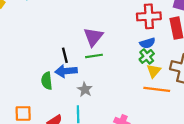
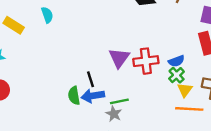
red cross: (149, 16) -> (146, 61), moved
green line: (94, 56) -> (119, 101), moved
green semicircle: (47, 81) -> (74, 96), moved

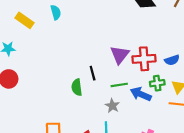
green cross: (177, 75) -> (157, 83), moved, turned 32
blue arrow: (93, 96) -> (141, 94), moved, turned 30
green line: (119, 101) -> (119, 85), moved

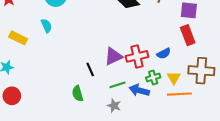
purple triangle: (120, 55) -> (113, 56), turned 36
black line: (93, 73) -> (90, 69), moved

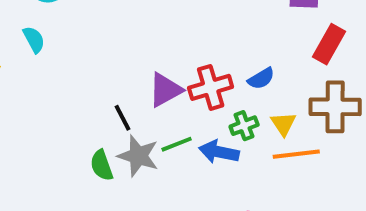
red rectangle: (188, 35) -> (329, 44), moved, turned 54
gray star: (114, 106) -> (138, 156), moved, size x1.5

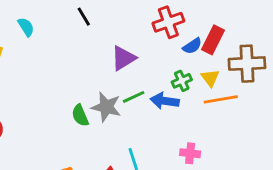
red rectangle: (329, 44) -> (213, 40), moved
red cross: (211, 87) -> (168, 22), moved
black line: (123, 118) -> (84, 17), moved

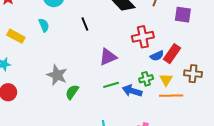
brown cross: (247, 64) -> (193, 74), size x0.7
gray star: (106, 107) -> (57, 75), moved
green semicircle: (80, 115) -> (72, 92), turned 49

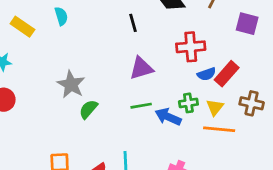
black line: (85, 24) -> (133, 23), moved

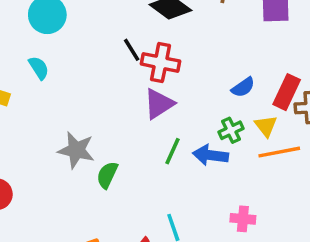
red cross: (191, 47) -> (161, 63), moved, turned 32
red rectangle: (227, 74) -> (287, 92), moved
green line: (141, 106) -> (172, 151), turned -40

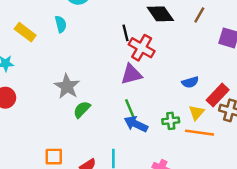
green cross: (231, 130) -> (171, 121), moved
green line: (172, 151) -> (130, 108), turned -66
blue arrow: (210, 155) -> (136, 124), moved

